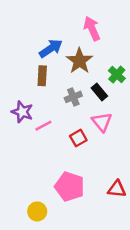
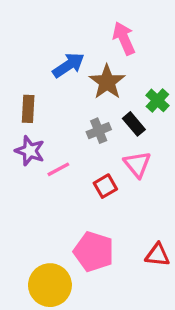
brown rectangle: (42, 76) -> (28, 109), moved
yellow circle: (37, 211) -> (50, 285), size x1.6

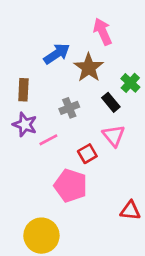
gray cross: (99, 131) -> (69, 108), moved
pink pentagon: (94, 252) -> (71, 186), moved

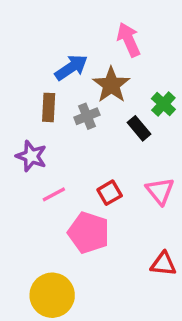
brown rectangle: (23, 90) -> (49, 107), moved
gray cross: (69, 108) -> (87, 116), moved
pink triangle: (114, 136) -> (160, 191), moved
pink line: (48, 140) -> (54, 194), moved

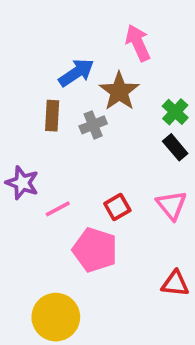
black rectangle: (139, 128) -> (175, 147), moved
purple star: (31, 156) -> (22, 183), moved

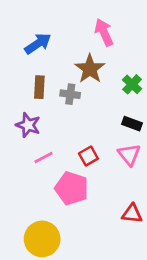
blue arrow: (76, 73) -> (38, 44), moved
gray cross: (93, 125) -> (70, 94), turned 30
black rectangle: (175, 147) -> (132, 124), moved, turned -30
purple star: (22, 183) -> (28, 125), moved

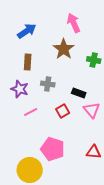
green cross: (132, 84) -> (94, 60), turned -32
gray cross: (70, 94) -> (48, 84), moved
black rectangle: (132, 124) -> (79, 93), moved
pink pentagon: (72, 188) -> (53, 149), moved

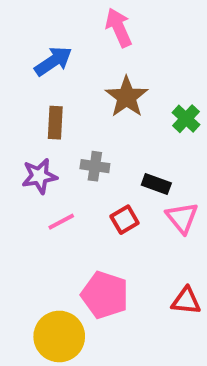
pink arrow: (74, 23) -> (119, 28), moved
green cross: (94, 60) -> (186, 119), turned 32
purple star: (20, 89) -> (39, 176), turned -30

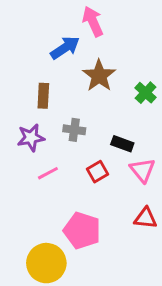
blue arrow: (53, 61) -> (65, 48), moved
red triangle: (186, 301) -> (146, 218), moved

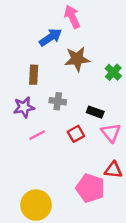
brown star: (99, 76) -> (77, 59), turned 30
pink pentagon: (82, 231) -> (90, 188), moved

